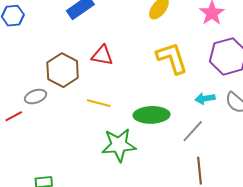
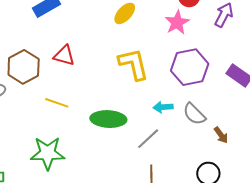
green star: (119, 145) -> (48, 153), moved

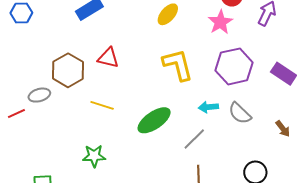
green ellipse: (108, 119) -> (154, 120), turned -36
brown arrow: (221, 135) -> (283, 129), moved
green star: (48, 153) -> (94, 156), size x0.7

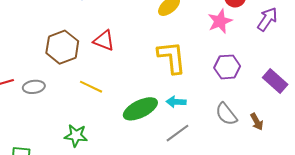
purple hexagon: (234, 66) -> (227, 67), size x0.7
gray ellipse: (39, 95) -> (34, 87), moved
cyan arrow: (208, 107) -> (176, 102), moved
brown arrow: (283, 129) -> (257, 122), moved

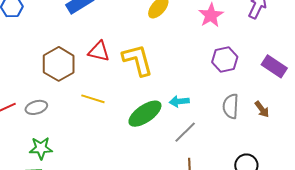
yellow L-shape: (172, 57) -> (138, 60), moved
gray semicircle: (226, 114) -> (231, 106), turned 50
green star: (76, 136) -> (41, 148), moved

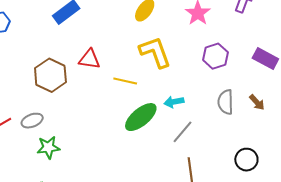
yellow L-shape: (138, 60) -> (155, 52), moved
yellow line: (93, 99) -> (125, 81), moved
green star: (41, 148) -> (48, 147), moved

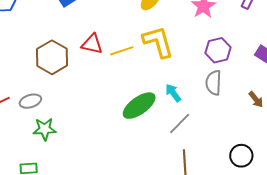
yellow line: (125, 81) -> (122, 51), moved, turned -35
cyan arrow: (174, 102) -> (173, 93), turned 60
gray semicircle: (226, 102) -> (214, 83), moved

